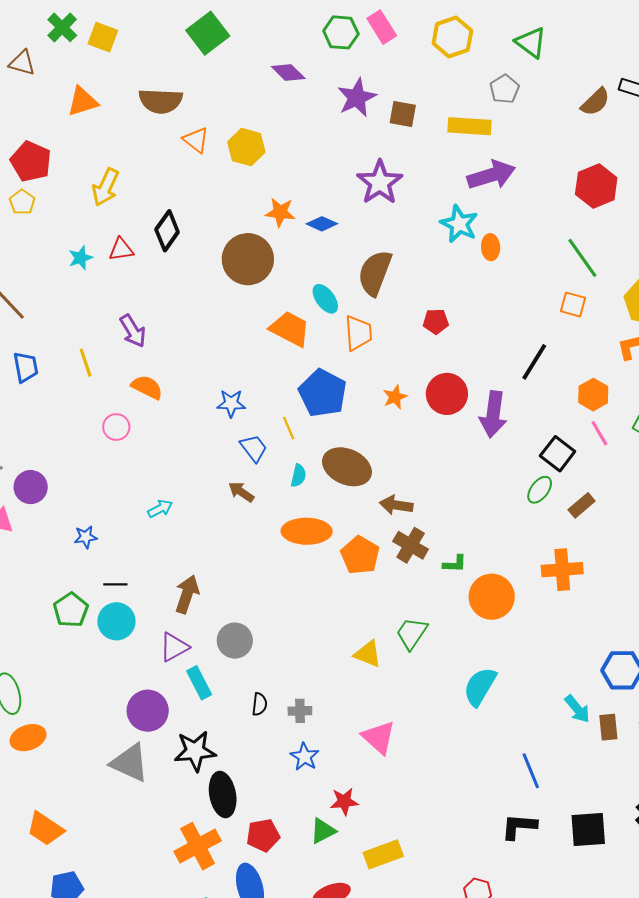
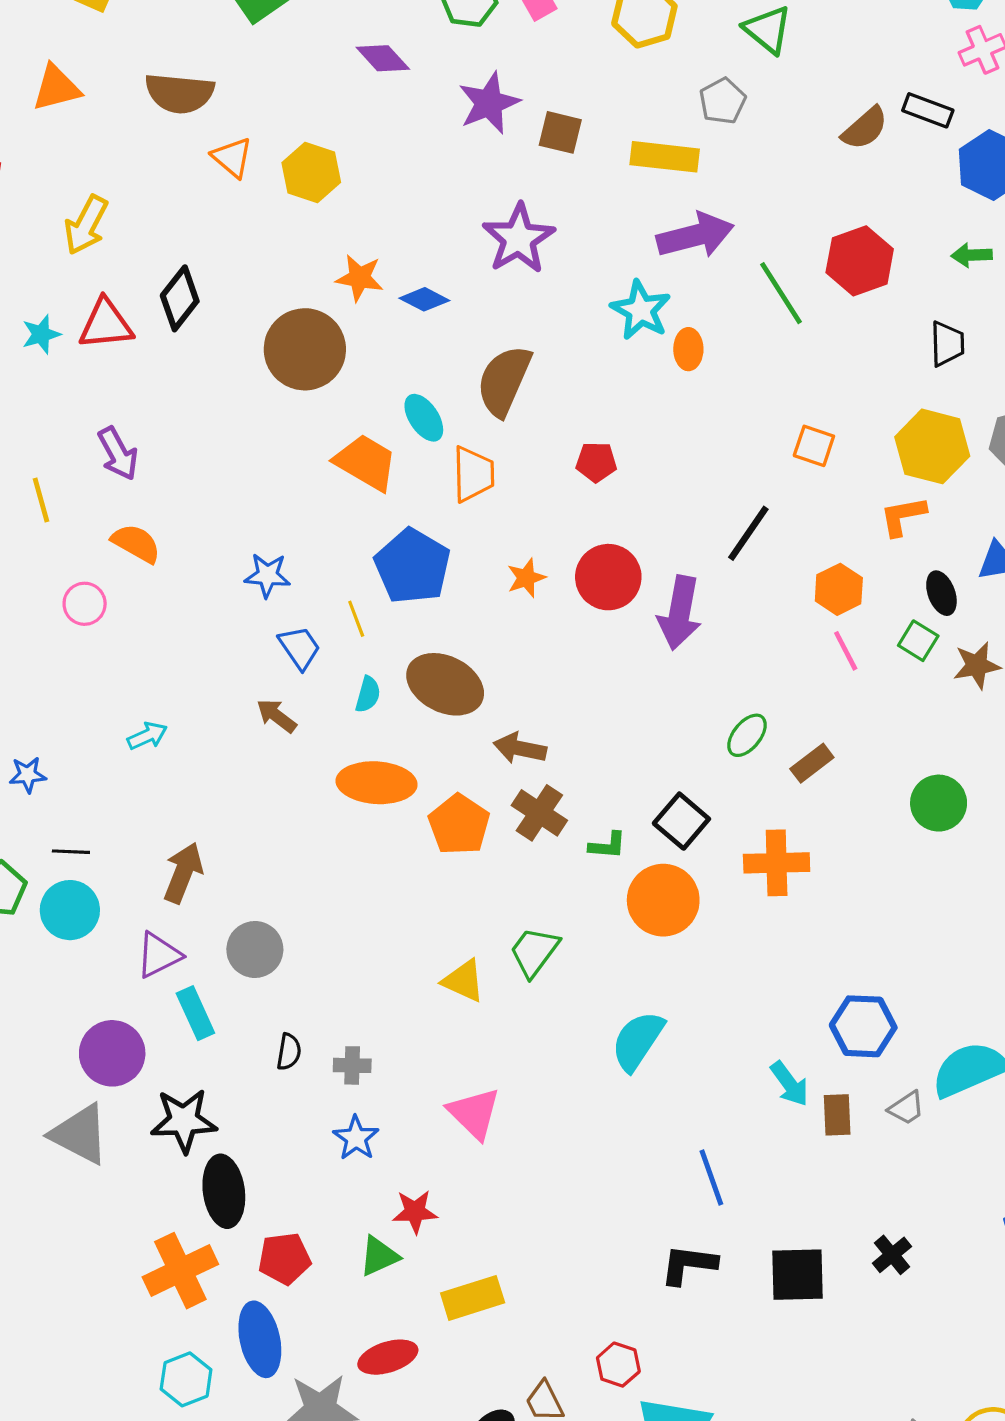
red triangle: (121, 249) -> (106, 324), size x1.4
green line: (582, 258) -> (781, 293), moved
black square: (558, 454) -> (681, 821), moved

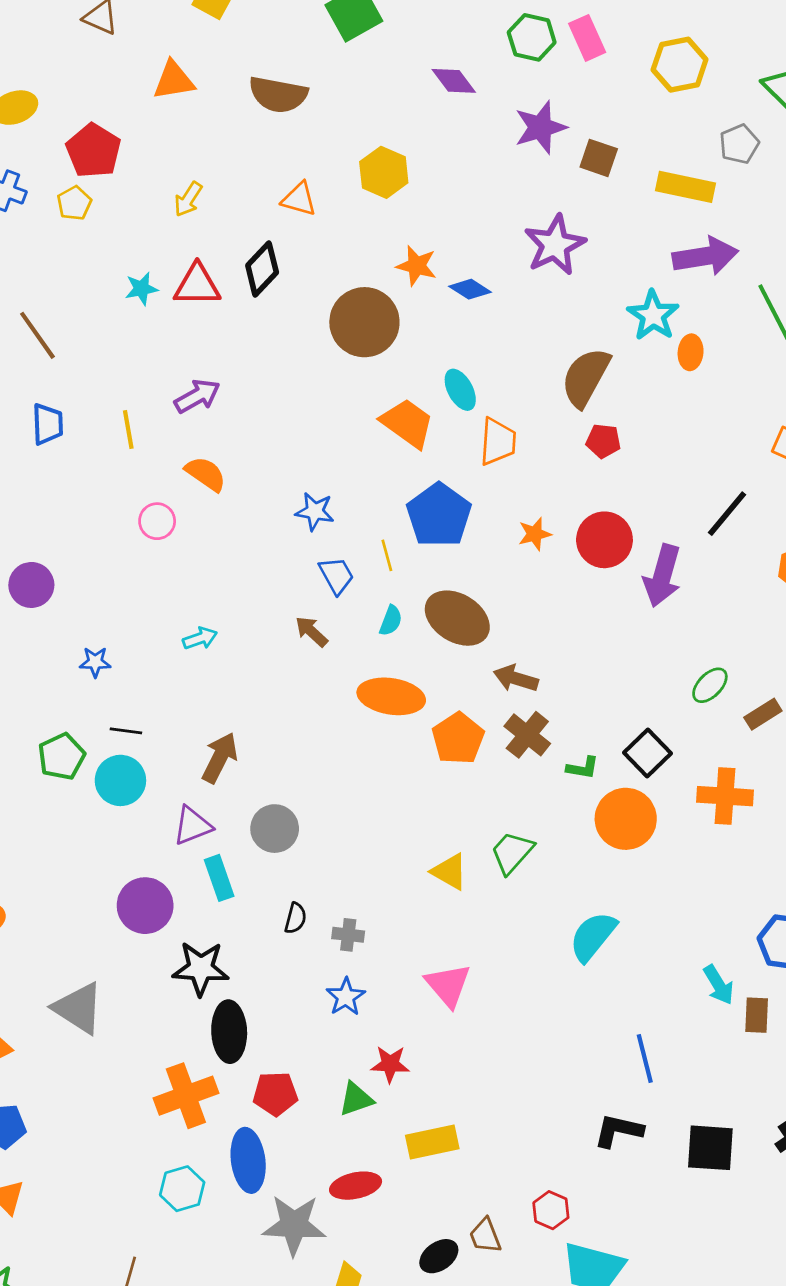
orange triangle: (232, 157) -> (299, 199), moved, turned -30
yellow arrow: (86, 225) -> (188, 199), size x0.7
brown semicircle: (504, 381) -> (586, 377), moved
purple arrow: (118, 454) -> (197, 396), turned -96
gray triangle: (80, 1134) -> (78, 1008), moved

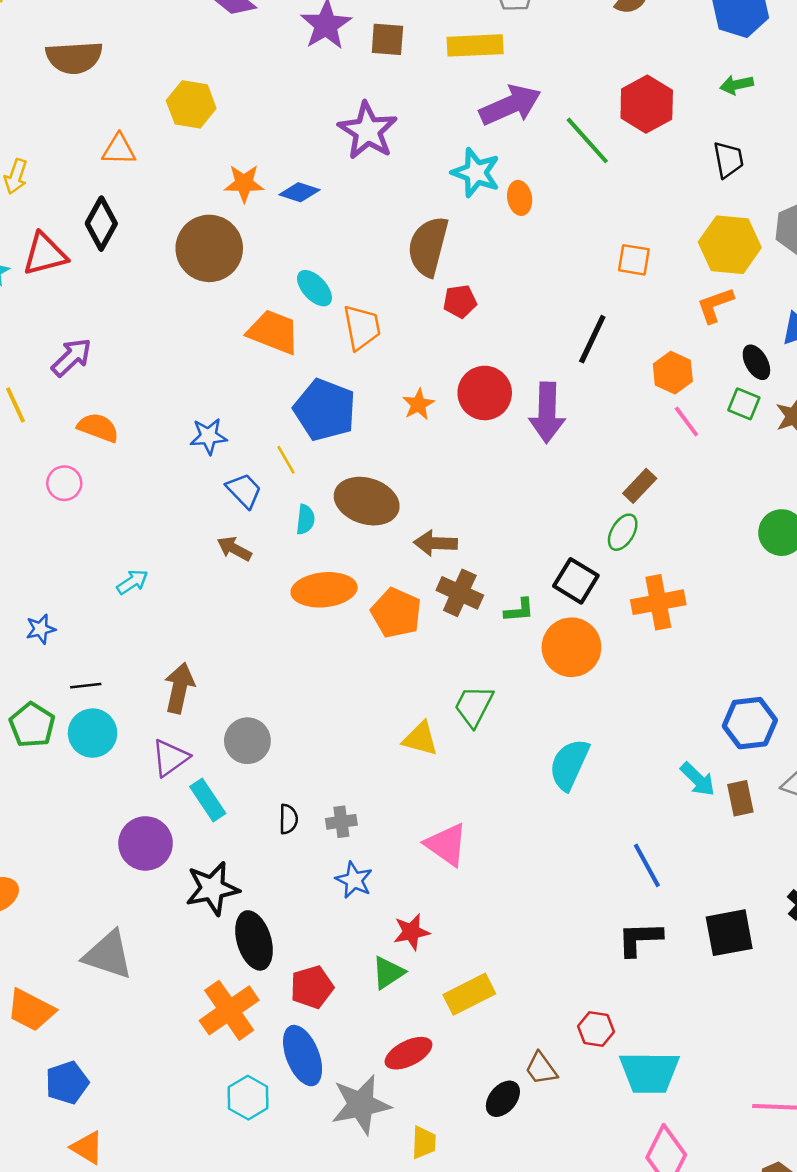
green ellipse: (710, 685) -> (623, 532), moved
brown rectangle: (763, 714) -> (640, 486), moved

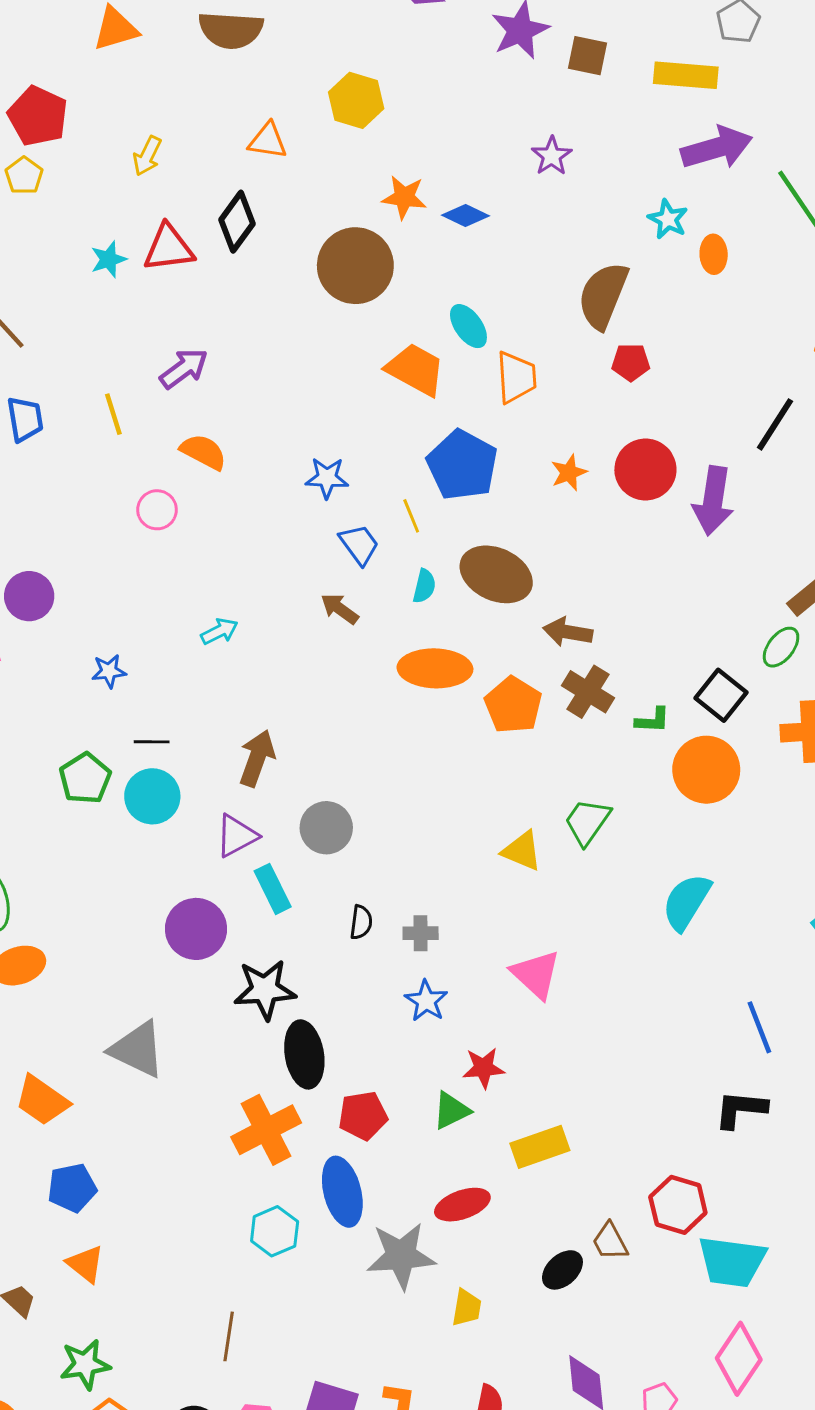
purple star: (368, 131) -> (552, 156), size x0.6
cyan star: (476, 173) -> (668, 219), size x0.7
red hexagon: (596, 1029) -> (678, 1205), size x1.4

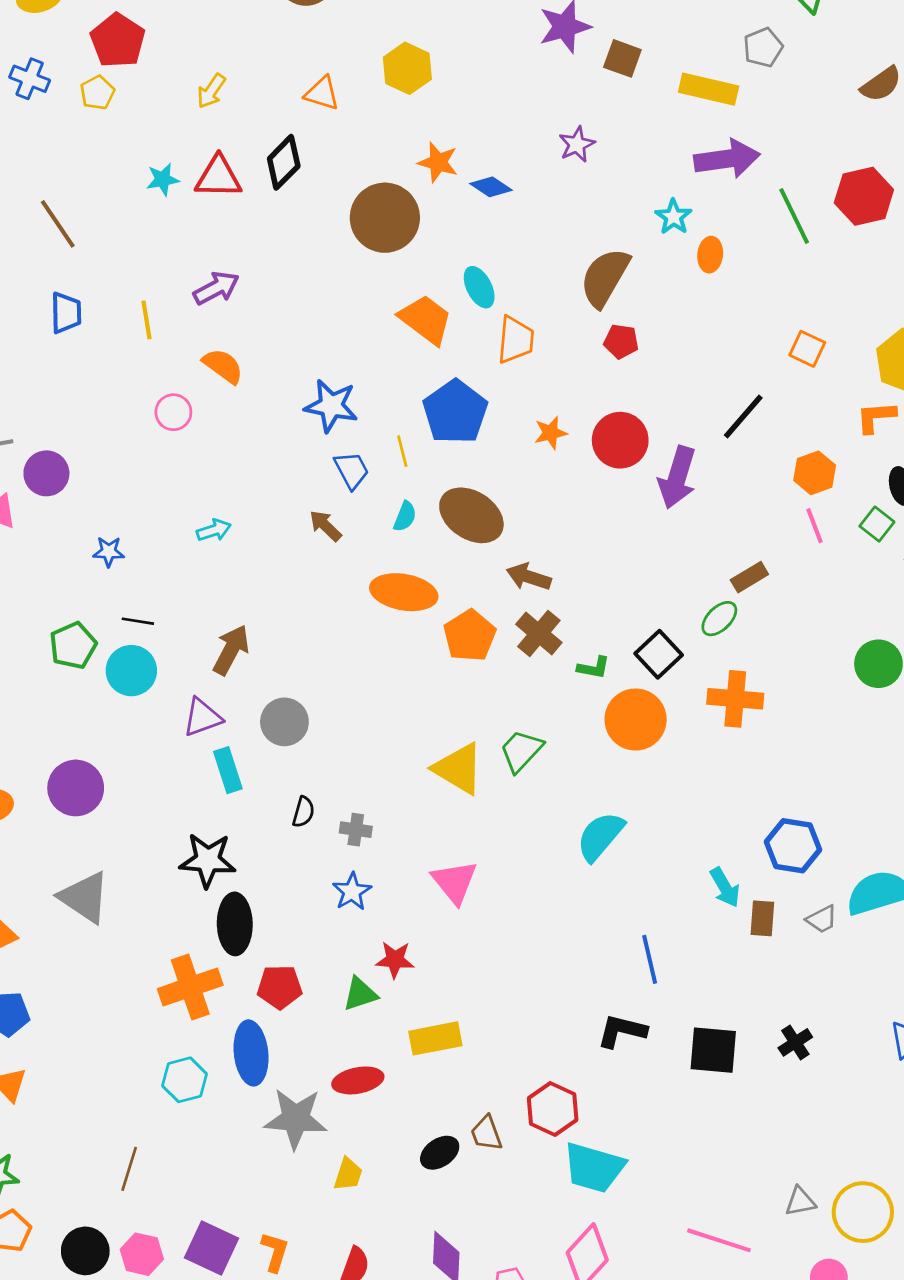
blue star: (327, 478) -> (331, 406), size x1.4
yellow triangle: (522, 851) -> (458, 769), size x1.4
purple circle: (196, 929) -> (76, 788), moved

